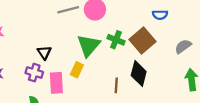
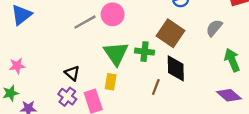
green cross: (116, 40) -> (144, 52), moved
purple cross: (34, 73) -> (67, 97), turned 35
brown line: (116, 85) -> (156, 87), turned 32

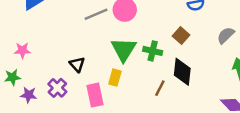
brown square: (171, 33) -> (181, 36), size x0.6
purple cross: (67, 97) -> (57, 88), moved

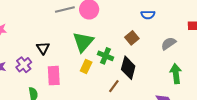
green cross: (153, 51) -> (106, 56), moved
yellow rectangle: (115, 78) -> (86, 67), moved
brown line: (160, 88) -> (114, 86), moved

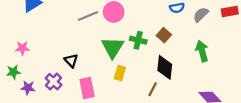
gray semicircle: (169, 44) -> (201, 15), moved
green cross: (106, 56) -> (138, 40), moved
green arrow: (176, 74) -> (202, 51), moved

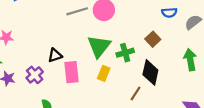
green cross: (138, 40) -> (125, 53), moved, turned -35
black triangle: (71, 61) -> (55, 55), turned 48
pink rectangle: (87, 88) -> (71, 72), moved

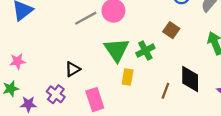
pink rectangle: (71, 72) -> (95, 100), moved
black diamond: (150, 72) -> (190, 79), moved

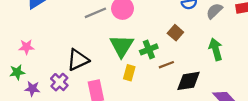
black triangle: (73, 69) -> (78, 60), size x1.5
black diamond: (190, 79) -> (188, 81), turned 75
brown line: (165, 91) -> (166, 65), moved, turned 42

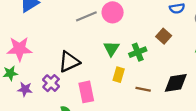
green triangle: (122, 46) -> (111, 49), size x0.7
pink star: (26, 47) -> (19, 49), size x1.6
brown line: (166, 65) -> (143, 89), moved, turned 32

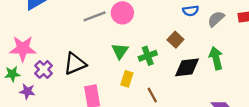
purple cross: (51, 83) -> (44, 69), moved
black diamond: (176, 83) -> (187, 67), moved
brown line: (143, 89) -> (152, 95), turned 48

